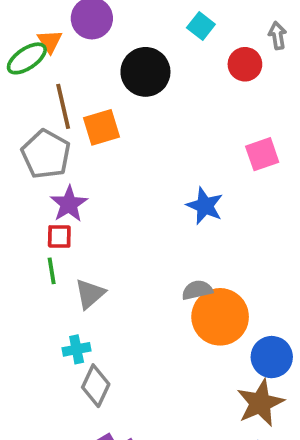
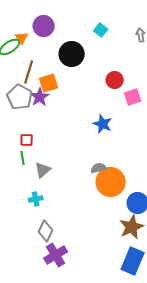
red circle: (245, 64) -> (115, 80), moved
brown line: (63, 106) -> (29, 72), turned 30
purple star: (69, 204) -> (40, 97), moved
gray diamond: (96, 386) -> (46, 231), moved

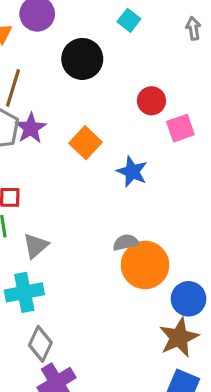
orange square: (49, 83) -> (85, 143), moved, turned -30
cyan cross: (36, 199) -> (24, 292), size x1.6

